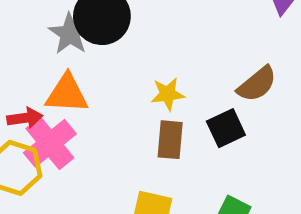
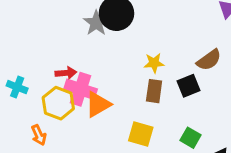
orange triangle: (67, 94) -> (98, 104), moved, turned -36
pink cross: (50, 143) -> (80, 89), turned -36

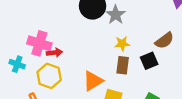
gray star: (96, 23) -> (116, 15), moved
pink cross: (80, 89) -> (39, 43), moved
orange triangle: (98, 104) -> (93, 81), moved

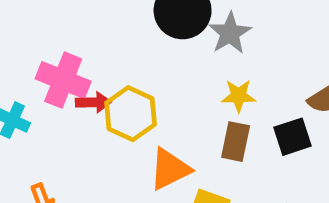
yellow hexagon: (49, 76) -> (131, 114), moved

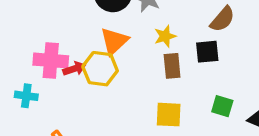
black square: (293, 137) -> (207, 52), turned 30
orange triangle: (170, 169) -> (114, 41), moved

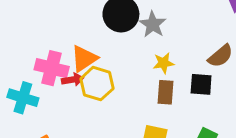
orange triangle: (114, 41) -> (84, 59), moved
cyan cross: (26, 96) -> (23, 98), size x1.4

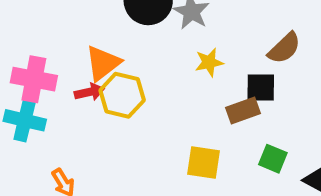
pink cross: (52, 68) -> (34, 79), moved
brown rectangle: (166, 92) -> (243, 110), moved, turned 70

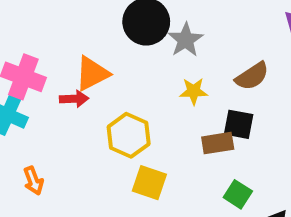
brown semicircle: (284, 48) -> (252, 76), moved
yellow hexagon: (122, 95) -> (129, 135), moved
yellow square: (204, 163) -> (149, 183), moved

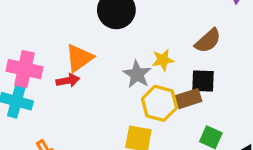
gray star: (186, 40) -> (137, 74), moved
yellow hexagon: (129, 135) -> (159, 103), moved

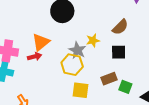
brown rectangle: (188, 99) -> (109, 79), moved
yellow hexagon: (159, 103) -> (72, 65), moved

